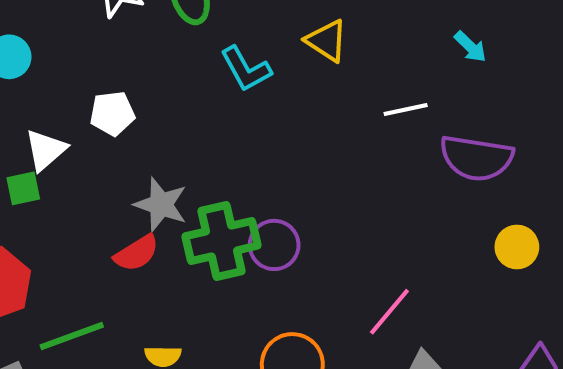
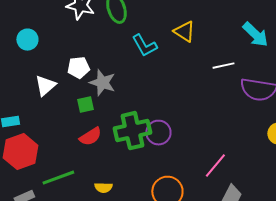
cyan arrow: (470, 47) -> (255, 35), size x1.6
green square: (23, 188) -> (85, 105), moved
gray star: (161, 205) -> (102, 83), moved

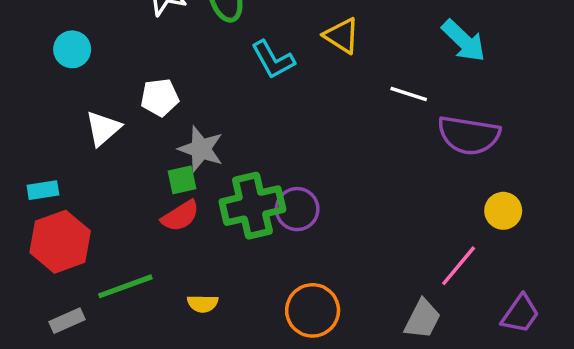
white line: (223, 66) -> (409, 94), turned 30
gray star: (102, 83) -> (201, 149), moved
green square: (85, 105) -> (182, 180), moved
pink line: (215, 166) -> (459, 266), moved

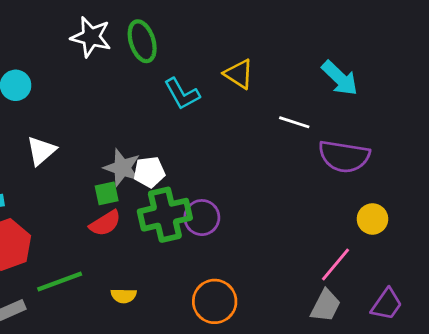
white pentagon: (160, 97) -> (149, 172), moved
gray trapezoid: (422, 319) -> (326, 306), moved

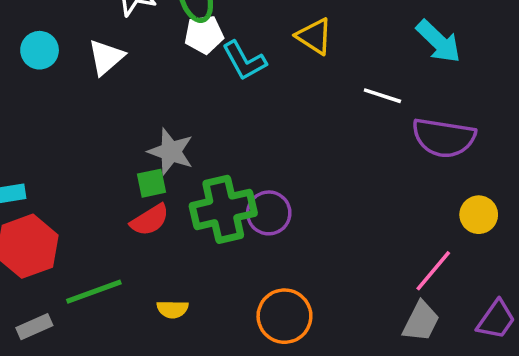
white triangle: (41, 151) -> (106, 57), moved
white pentagon: (149, 172) -> (204, 34), moved

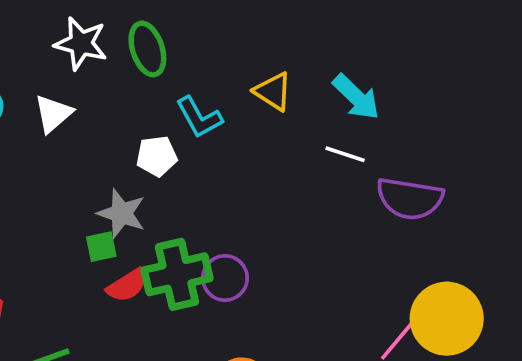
white pentagon: (204, 34) -> (157, 156), moved
cyan arrow: (438, 41) -> (356, 97), moved
yellow circle: (479, 215) -> (447, 319), moved, size x1.8
red semicircle: (150, 220) -> (127, 285), moved

